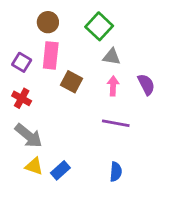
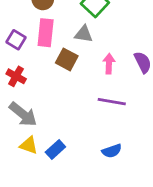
gray triangle: (112, 57) -> (84, 34), moved
blue semicircle: (116, 172) -> (112, 151), turned 66

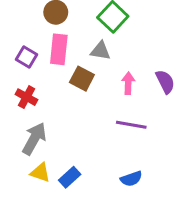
gray arrow: (23, 114) -> (34, 139), turned -100

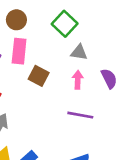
gray triangle: (100, 51) -> (79, 52), moved

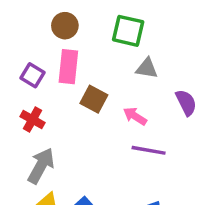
green square: (65, 24) -> (128, 31), turned -30
pink arrow: (78, 80) -> (135, 116), moved, turned -60

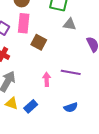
pink arrow: (135, 116) -> (47, 79), moved, turned 56

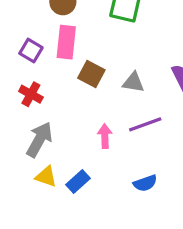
gray triangle: (70, 24) -> (133, 82), moved
purple line: (71, 72) -> (145, 124), turned -30

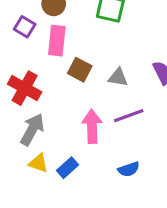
purple square: (31, 51) -> (25, 27), moved
red cross: (31, 94) -> (25, 88), size x1.5
pink arrow: (105, 136) -> (92, 126), size x1.5

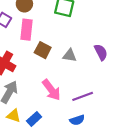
purple line: (129, 116) -> (83, 96), moved
pink arrow: (92, 126) -> (51, 90), turned 145

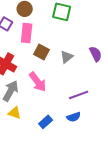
gray triangle: (70, 55) -> (67, 57), turned -48
pink arrow: (51, 90) -> (38, 82), moved
blue rectangle: (34, 119) -> (46, 122), moved

